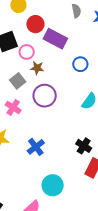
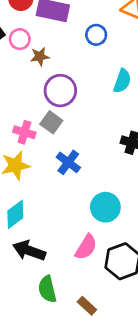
gray square: (18, 81) -> (51, 122), moved
pink cross: (13, 107) -> (24, 132), moved

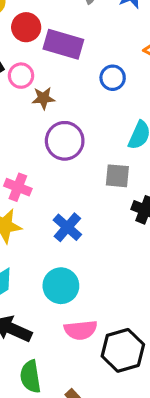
gray square: (51, 122) -> (117, 176), moved, turned -35
cyan circle: (105, 207) -> (61, 286), moved
pink semicircle: (86, 247) -> (81, 330), turned 48

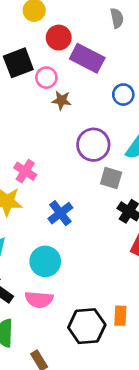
purple circle: (65, 141) -> (93, 145), moved
pink semicircle: (81, 330) -> (39, 299), moved

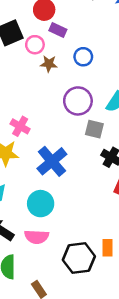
purple rectangle: (87, 58) -> (58, 30), moved, size x0.6
blue circle: (123, 95) -> (83, 57), moved
blue cross: (60, 213) -> (52, 161), size x1.4

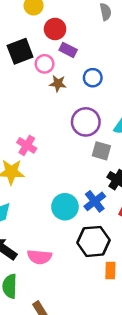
blue cross: (52, 161) -> (95, 201), moved, size x0.7
cyan circle: (41, 204) -> (65, 207), moved
black hexagon: (79, 258) -> (94, 241), moved

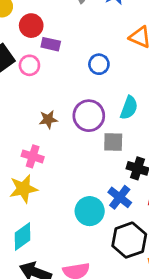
blue circle: (93, 78) -> (99, 64), moved
brown star: (58, 84) -> (48, 119), moved

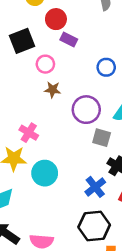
pink circle: (29, 65) -> (45, 64), moved
brown star: (48, 119) -> (52, 90), moved
cyan circle: (90, 211) -> (45, 173), moved

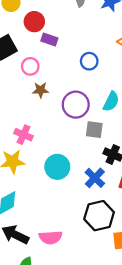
cyan circle: (45, 173) -> (57, 167), moved

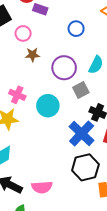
gray square: (94, 130) -> (81, 90), turned -35
cyan circle: (57, 167) -> (48, 106), moved
blue cross: (95, 178) -> (82, 134), size x1.4

